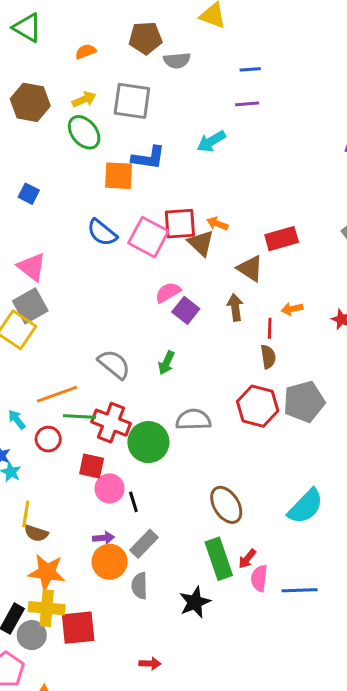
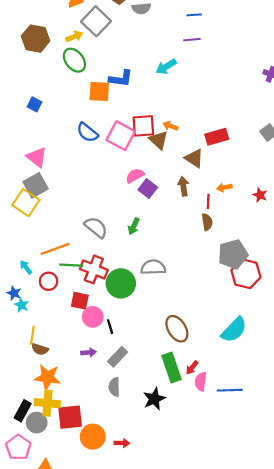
gray square: (132, 101) -> (96, 21), moved, turned 36
red hexagon: (258, 406) -> (246, 274), moved
orange circle: (110, 562) -> (93, 437), moved

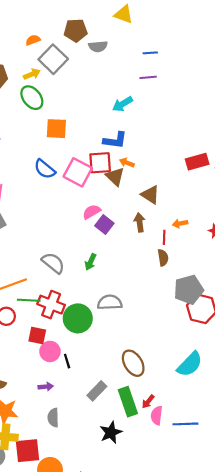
blue L-shape: (121, 79) -> (115, 140), moved
red rectangle: (217, 137) -> (197, 162), moved
gray rectangle: (118, 357) -> (97, 391), moved
gray semicircle: (114, 387) -> (53, 418), moved

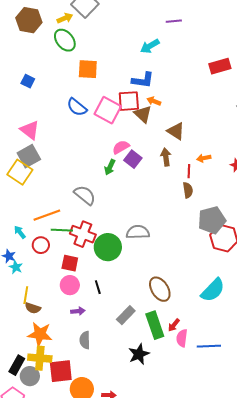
red rectangle: (197, 162) -> (220, 66), moved
green arrow: (91, 262) -> (110, 167), moved
pink circle: (50, 351) -> (70, 285), moved

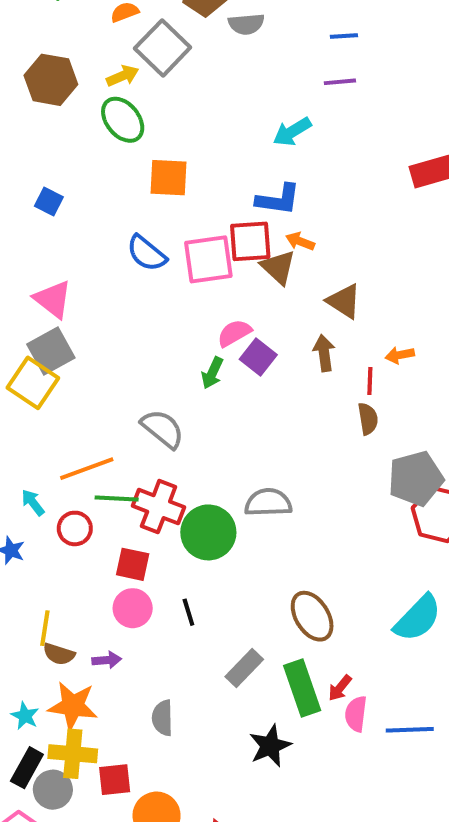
pink square: (108, 110) -> (208, 259), turned -36
cyan star: (16, 267) -> (25, 716), moved
purple arrow: (78, 311) -> (107, 660), moved
red square: (61, 371) -> (115, 780), size x0.7

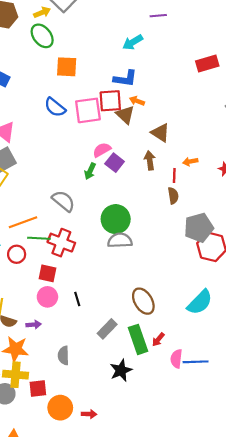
green circle: (208, 532) -> (116, 219), moved
pink semicircle: (356, 714) -> (176, 359), moved

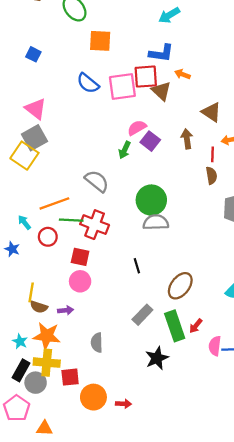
orange arrow: (137, 101) -> (182, 74), moved
brown triangle: (160, 133) -> (211, 112), moved
black line: (77, 299) -> (137, 266), moved
brown ellipse: (143, 301) -> (180, 286), turned 70

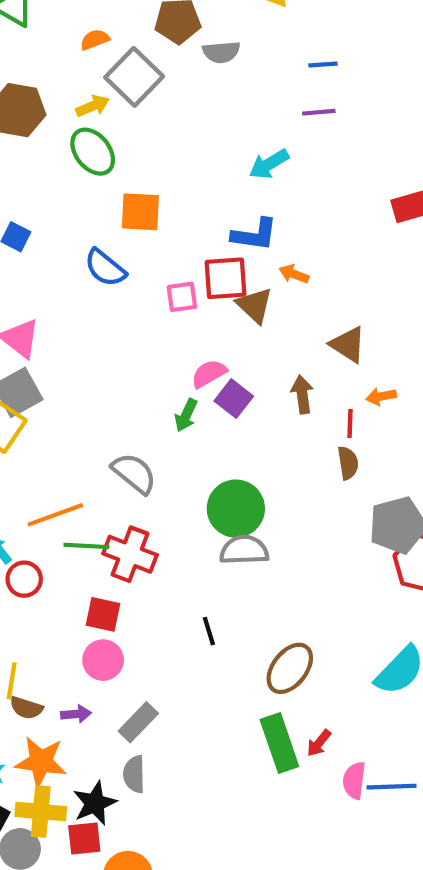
blue semicircle: (88, 83) -> (105, 268), moved
pink square: (122, 87) -> (182, 297), size x0.6
red circle: (48, 237) -> (24, 579), moved
gray rectangle: (142, 315) -> (138, 722), moved
black star: (157, 358) -> (95, 803), moved

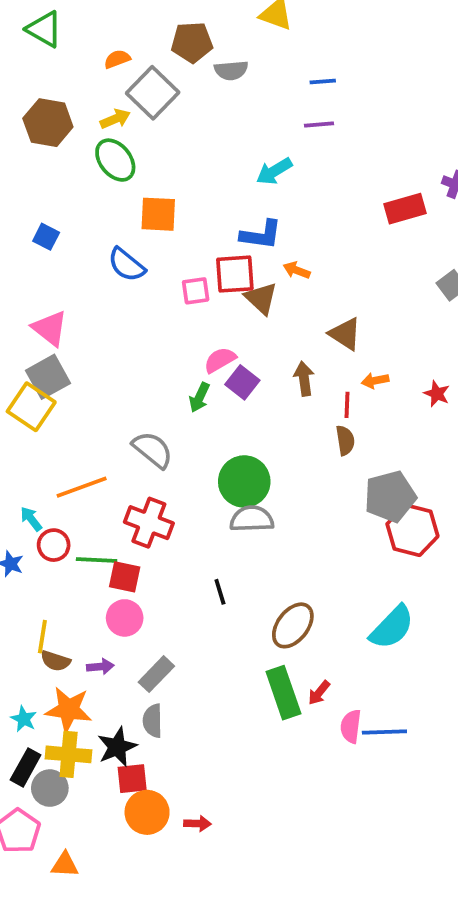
green line: (86, 546) -> (97, 560), moved
red square: (84, 839) -> (132, 779), moved

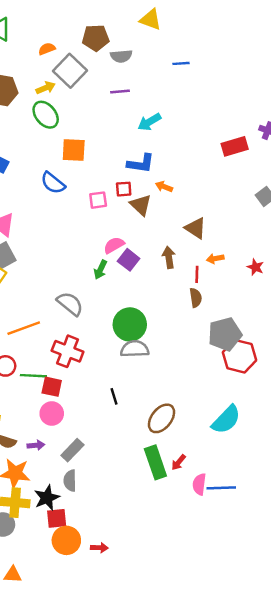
purple line: (319, 125) -> (120, 91), moved
red square: (235, 274) -> (124, 189), size x0.6

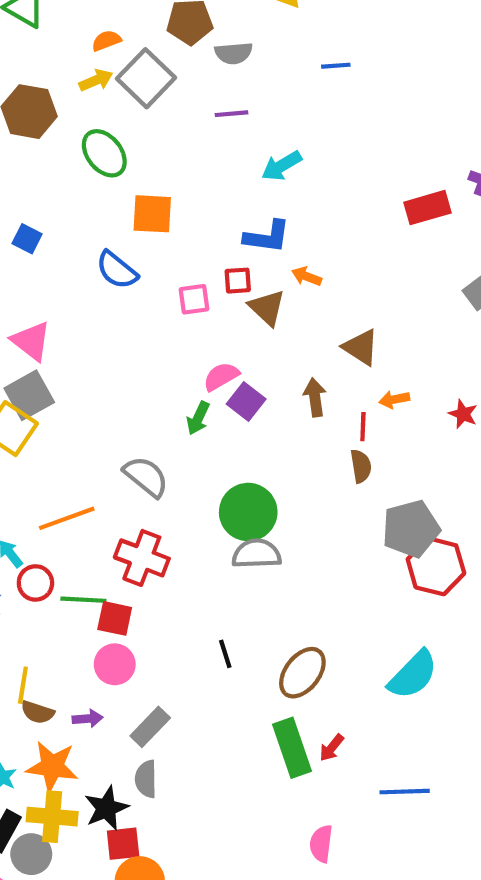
yellow arrow: (46, 88) -> (96, 80), moved
black line: (114, 396) -> (225, 654), moved
pink semicircle: (199, 484) -> (321, 844), moved

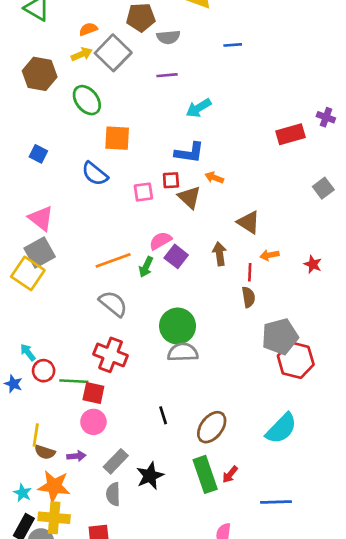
orange line: (67, 518) -> (113, 260), moved
black star: (106, 808) -> (150, 476), moved

